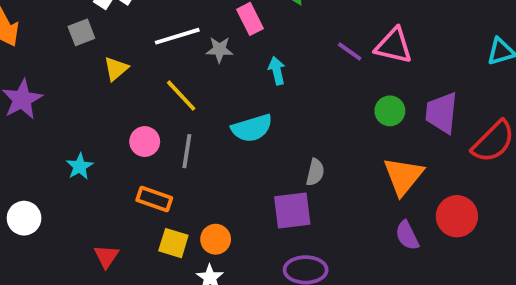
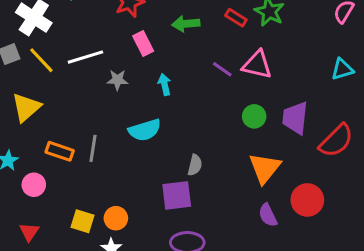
gray star: (219, 50) -> (117, 80), moved
yellow triangle: (116, 69) -> (26, 107), moved, size x1.5
yellow line: (181, 96) -> (41, 60), moved
pink circle: (145, 142) -> (34, 185), moved
orange rectangle: (154, 199) -> (60, 151), moved

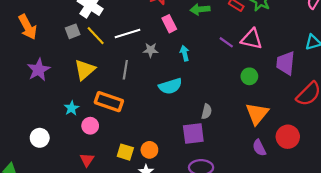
purple trapezoid: (295, 118) -> (286, 63), moved
gray line: (93, 148) -> (125, 70), moved
orange rectangle: (60, 151) -> (109, 102), size x1.4

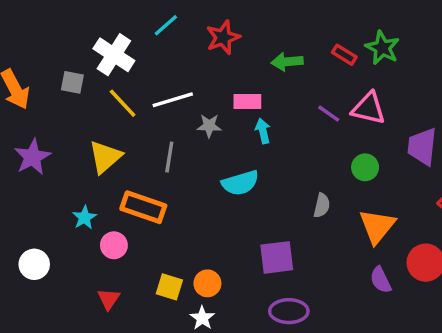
pink rectangle: (169, 24) -> (247, 101), moved, turned -63
gray square: (73, 31) -> (72, 82), moved, turned 32
gray semicircle: (207, 111) -> (322, 205), moved

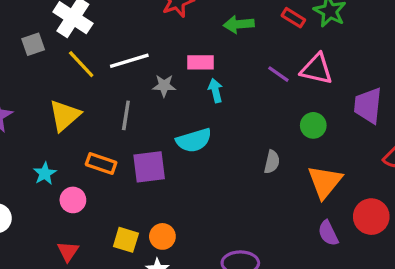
gray square: (72, 82) -> (33, 44), turned -30
orange rectangle: (143, 207) -> (101, 164), size x0.7
purple square: (277, 257) -> (149, 167), moved

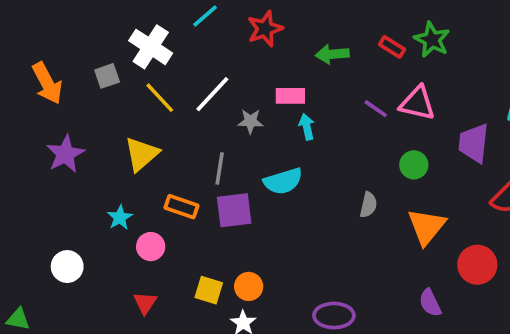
white line: (129, 61) -> (212, 94), turned -30
gray line: (126, 115) -> (220, 169), moved
purple semicircle: (328, 233) -> (430, 303), moved

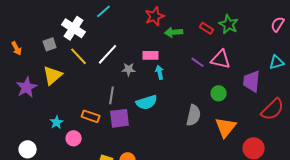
red star: (265, 29) -> (155, 16), moved
orange arrow: (47, 83) -> (17, 48), size x0.6
yellow triangle: (142, 154) -> (53, 75), moved
gray semicircle: (368, 205) -> (194, 115), size x1.5

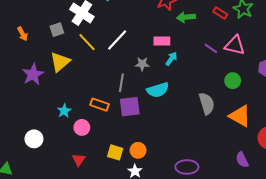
gray star: (129, 69) -> (142, 64), moved
cyan arrow: (160, 72) -> (171, 59), turned 48
gray semicircle: (194, 115) -> (207, 104), turned -30
orange triangle: (226, 127) -> (240, 116), turned -40

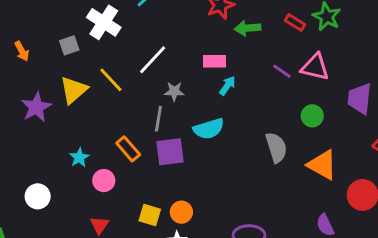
yellow line: (87, 42) -> (111, 80), moved
gray star: (142, 64) -> (174, 91), moved
orange rectangle: (100, 105) -> (128, 149), turned 30

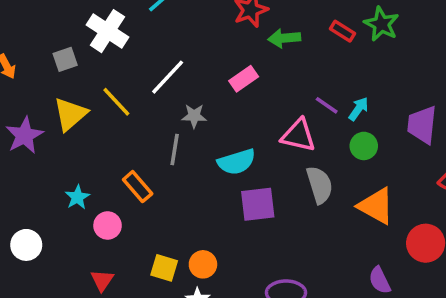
pink rectangle: (214, 61) -> (244, 79), turned -35
pink triangle: (315, 67) -> (298, 135), moved
purple line: (282, 71) -> (327, 105), moved
cyan arrow: (227, 86) -> (358, 109), moved
purple square: (170, 152) -> (258, 204), moved

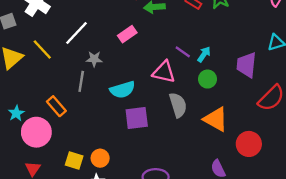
pink circle: (108, 225) -> (36, 132), size x1.6

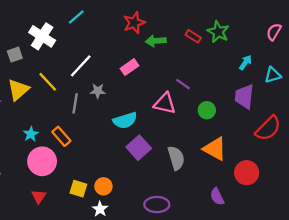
cyan arrow: (204, 54) -> (245, 62), moved
gray line: (81, 81) -> (75, 103), moved
gray semicircle: (178, 105) -> (176, 158), moved
cyan star: (16, 113) -> (31, 134), moved
purple square: (137, 118) -> (139, 148), turned -35

